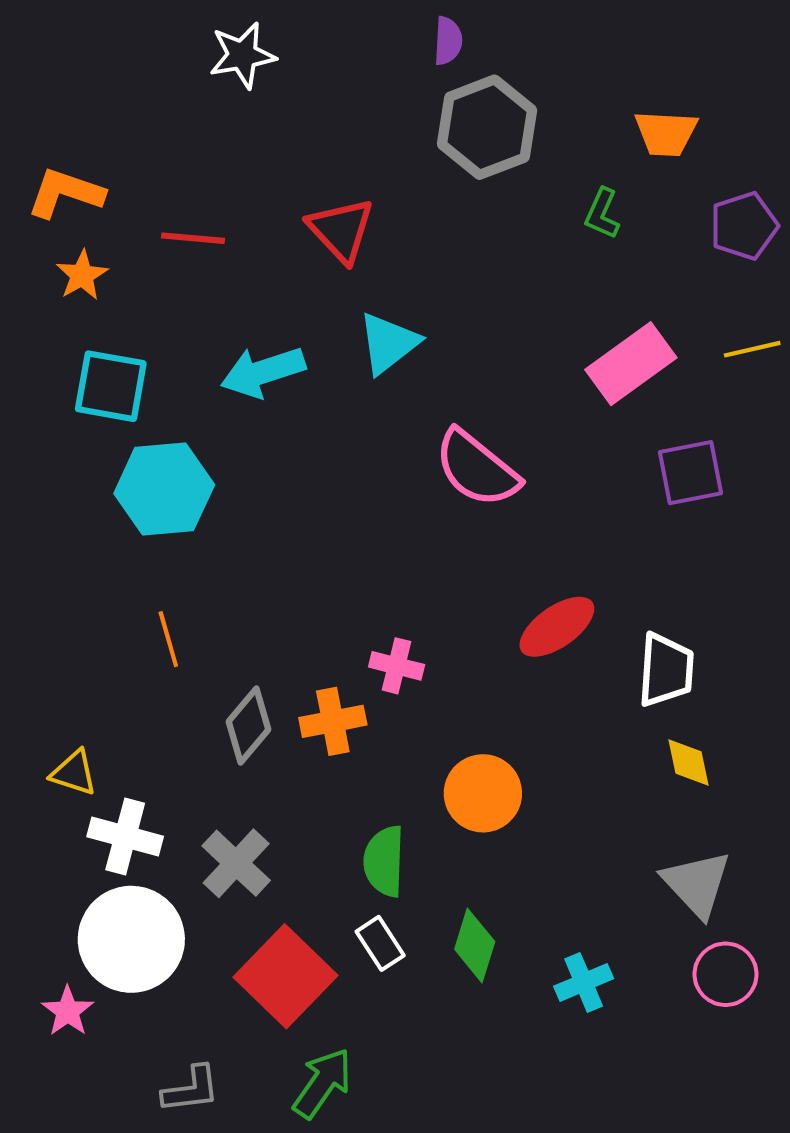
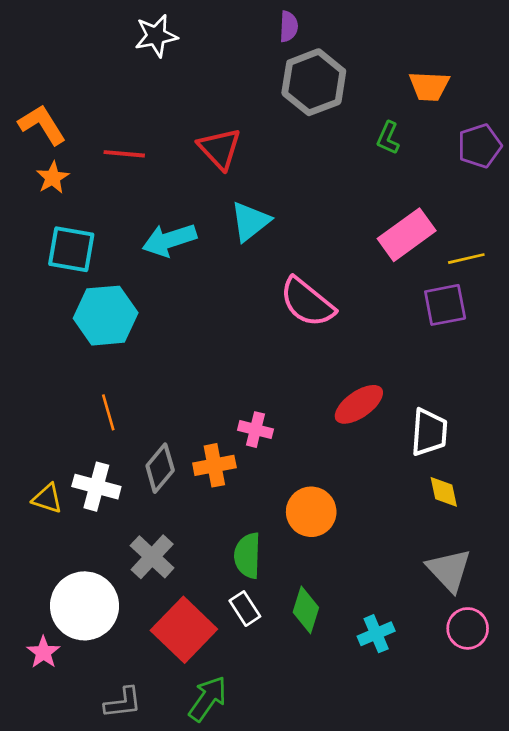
orange L-shape: (66, 193) -> (42, 125), turned 39
yellow line: (752, 349) -> (466, 259), moved
white cross: (125, 836) -> (96, 487), moved

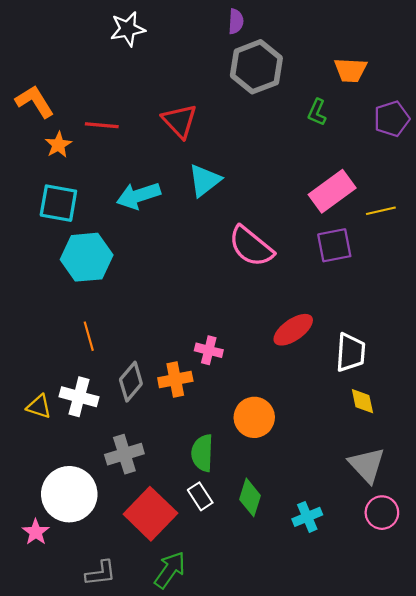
orange star: (53, 178) -> (58, 145), moved
purple square: (445, 305) -> (334, 245), moved
gray cross: (152, 557) -> (124, 454), turned 30

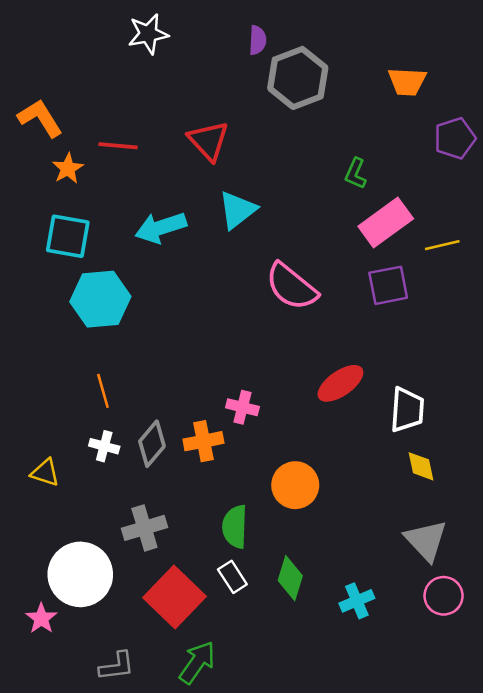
purple semicircle: (236, 21) -> (258, 40), moved
green L-shape: (317, 112) -> (356, 173), moved
white cross: (79, 397) -> (104, 446), moved, size x0.7

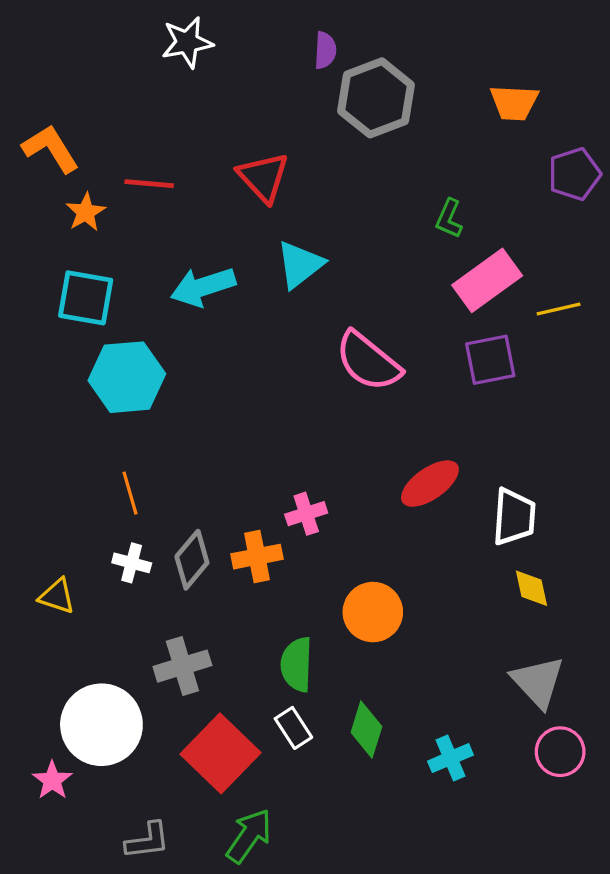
pink cross: (242, 407) -> (306, 514), turned -32

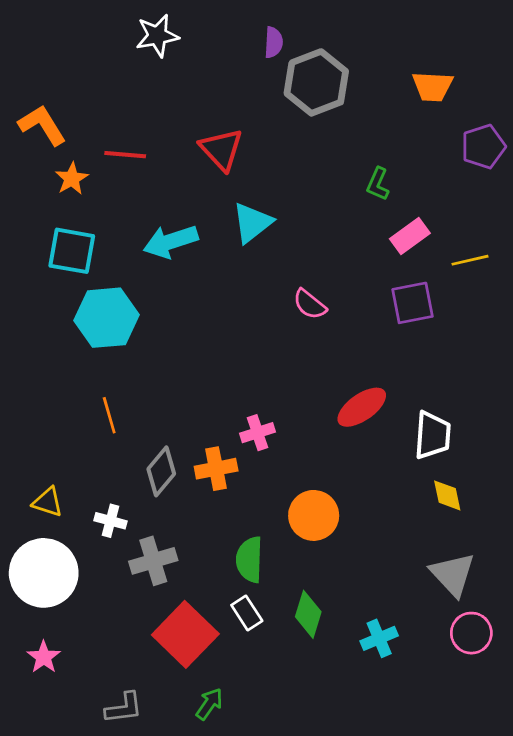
pink rectangle: (487, 280) -> (410, 236), size x0.7
pink semicircle: (368, 361) -> (310, 304), size x0.6
white cross: (132, 563) -> (110, 521), moved
white circle: (101, 725) -> (44, 573), moved
green arrow: (249, 836) -> (209, 704), size x0.7

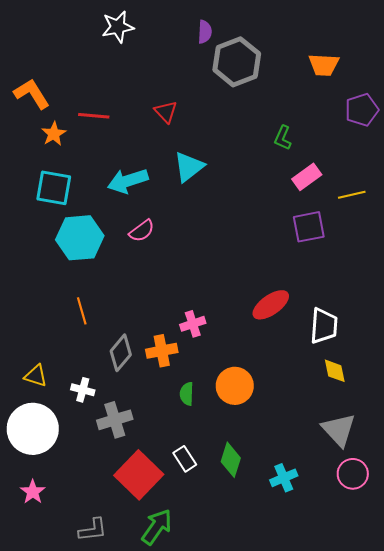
red triangle: (221, 149) -> (166, 112), size x0.7
pink semicircle: (310, 304) -> (142, 231), moved, turned -76
green semicircle: (249, 560) -> (187, 394), moved, size x0.7
green arrow: (209, 704) -> (157, 527), size x1.5

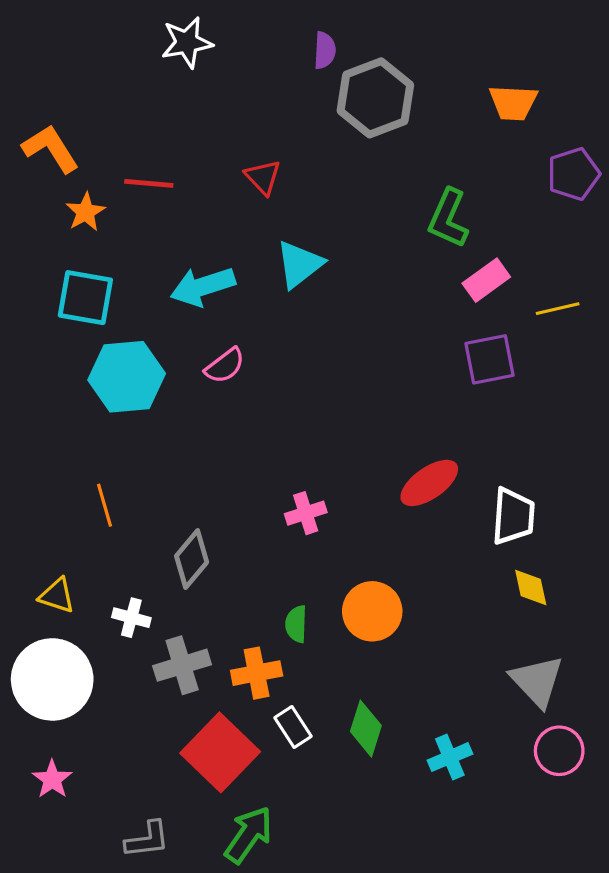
green L-shape: (283, 138) -> (448, 218), size x1.5
orange line: (82, 311) -> (104, 505), moved
orange cross: (162, 351) -> (257, 673), moved

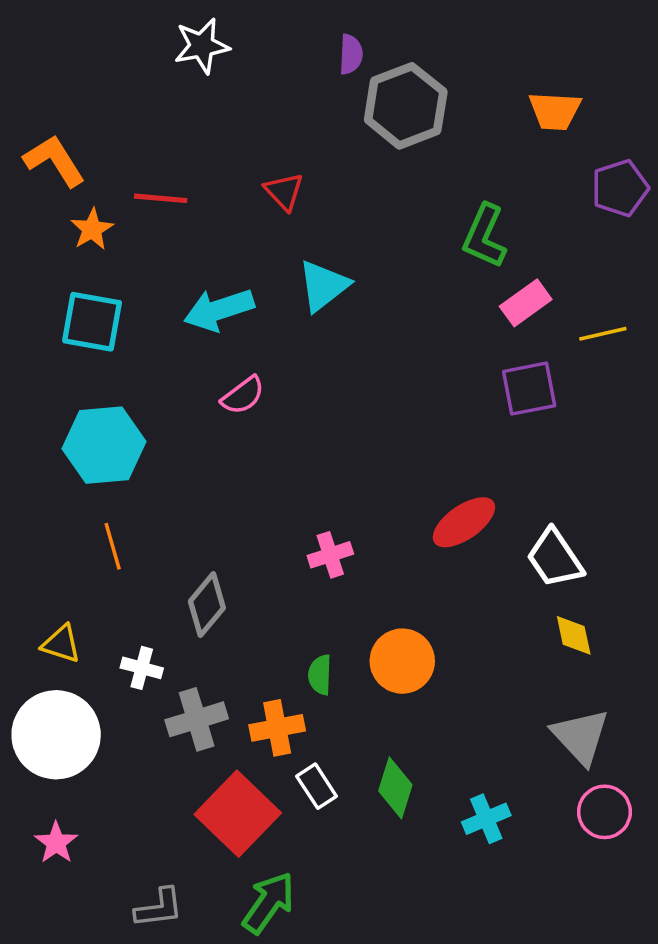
cyan hexagon: (127, 377) -> (104, 445), moved
white trapezoid: (513, 516) -> (555, 558), turned 142

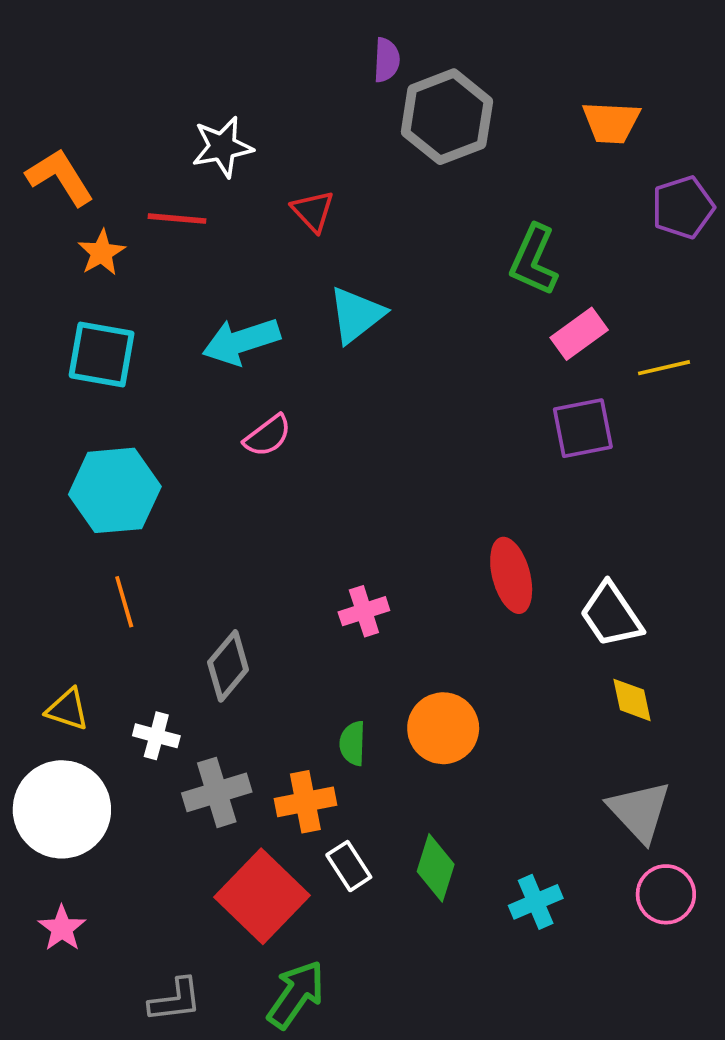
white star: (202, 46) -> (222, 147), moved
red ellipse: (464, 522) -> (511, 575), turned -70

